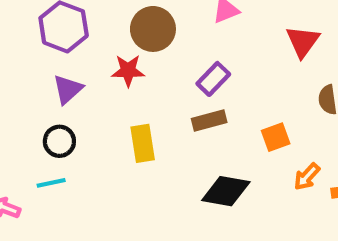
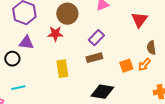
purple triangle: (68, 89) -> (26, 43), turned 49
black circle: (59, 141) -> (12, 59), moved
orange arrow: (307, 177) -> (144, 65), moved

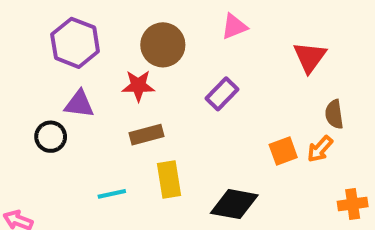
brown rectangle: (94, 58) -> (147, 135), moved
yellow rectangle: (62, 69) -> (169, 180), moved
cyan line: (18, 88) -> (112, 194), moved

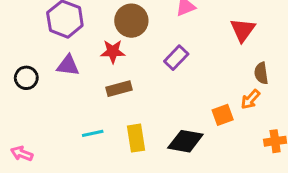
black circle: (51, 137) -> (26, 78), moved
orange square: (283, 151) -> (223, 115), moved
yellow rectangle: (169, 180) -> (136, 138), moved

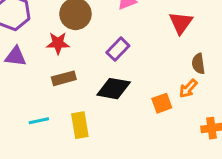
black diamond: (185, 141) -> (114, 89), moved

